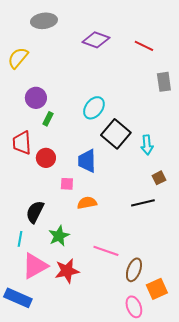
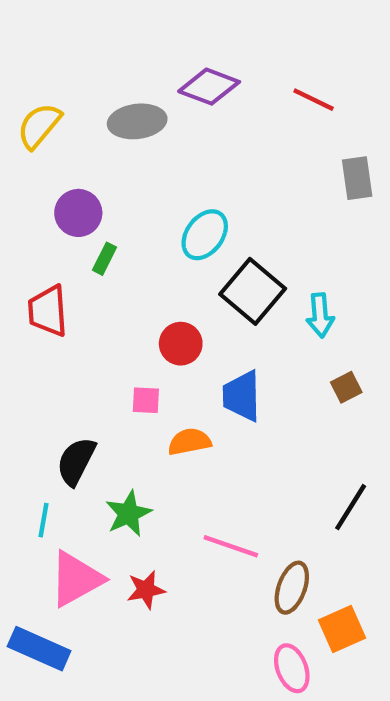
gray ellipse: (44, 21) -> (137, 121), moved
red circle: (46, 158) -> (181, 344), moved
blue trapezoid: (87, 161) -> (242, 396), moved
black line: (143, 203) -> (351, 507), moved, turned -45
red star: (67, 271) -> (146, 590), size x0.7

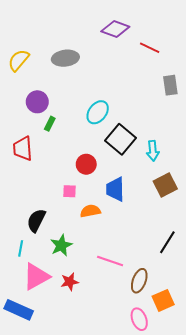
purple diamond: (209, 87) -> (115, 29), moved
brown square: (346, 387) -> (165, 185), size x1.6

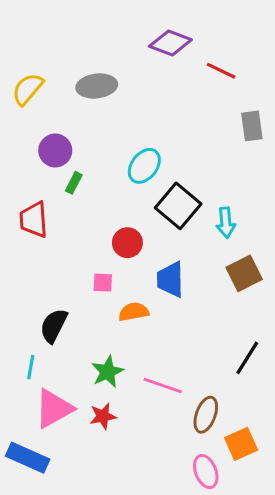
green star: (61, 245) -> (107, 372), moved

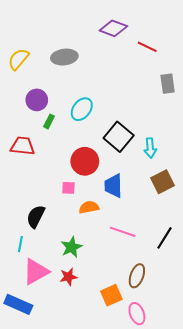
cyan ellipse: (144, 166) -> (82, 109), moved
red trapezoid: (34, 220) -> (22, 146), turned 100
red circle: (127, 243) -> (85, 161), size x1.4
pink line: (163, 386) -> (123, 232), moved
orange square: (241, 444) -> (111, 295), moved

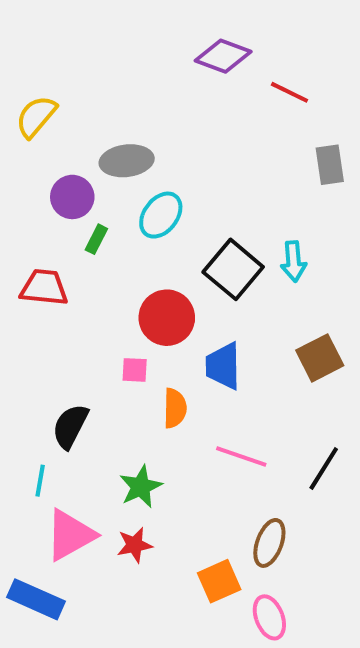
gray ellipse: (64, 57) -> (127, 161), moved
cyan arrow: (150, 148) -> (294, 261), moved
orange semicircle: (89, 207) -> (175, 408), turned 102

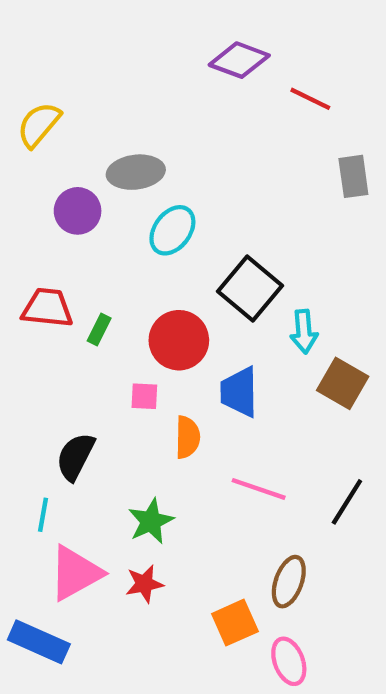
green rectangle: (96, 239) -> (99, 329), moved
cyan arrow: (294, 261) -> (304, 332), moved
brown square: (320, 358) -> (343, 383), turned -33

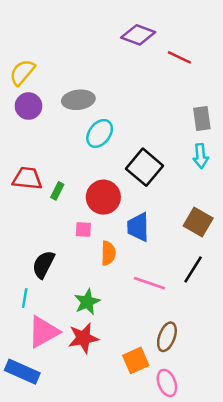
gray rectangle: (353, 176) -> (202, 118), moved
purple circle: (78, 211) -> (28, 106), moved
cyan arrow: (304, 332) -> (201, 156), moved
black line: (347, 502) -> (193, 269), moved
red star: (144, 584) -> (83, 338), size x1.4

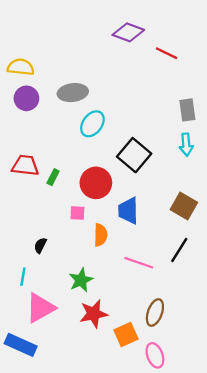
yellow semicircle: (22, 72) -> (21, 67), turned 56
black semicircle: (43, 264) -> (40, 245), size x0.6
red star: (83, 338) -> (94, 314), moved

